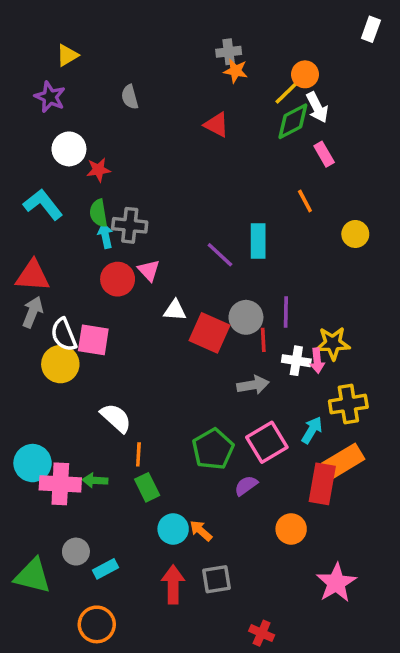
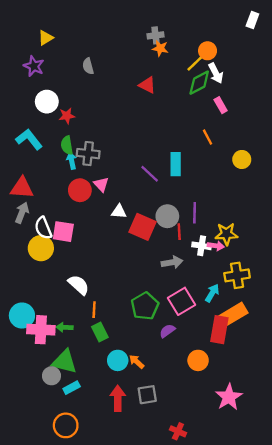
pink arrow: (317, 361) -> (216, 246), turned -77
green triangle: (33, 576) -> (64, 362), moved

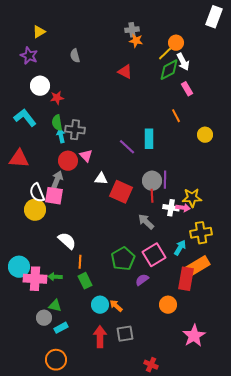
white rectangle: (252, 20) -> (214, 17), size x1.5
gray arrow: (22, 213) -> (57, 180), moved
gray circle: (167, 216) -> (152, 181), moved
gray arrow: (172, 262) -> (146, 222), turned -126
green triangle: (64, 362) -> (55, 306), size x0.6

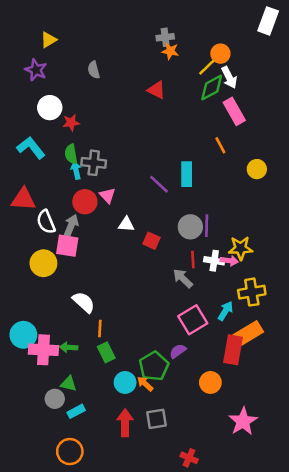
pink rectangle: (187, 89) -> (234, 111), size x1.5
red square: (121, 192) -> (151, 241), size x0.6
white semicircle: (37, 193) -> (46, 222), moved
red line: (152, 196) -> (193, 259), moved
green pentagon: (123, 259) -> (154, 366), moved

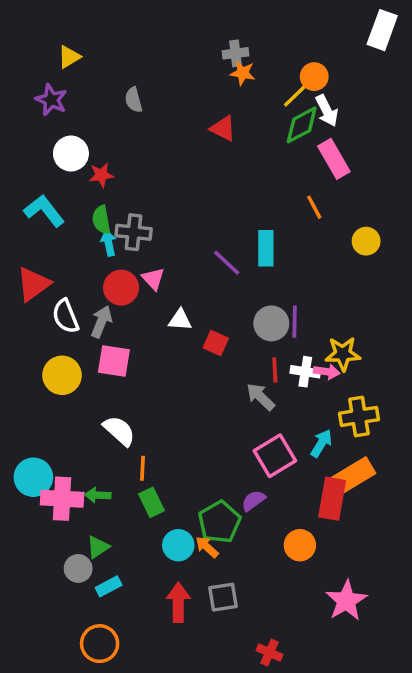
red triangle: (23, 199) -> (33, 284), turned -40
pink square: (67, 246) -> (114, 361), moved
green triangle: (69, 384) -> (98, 547), turned -48

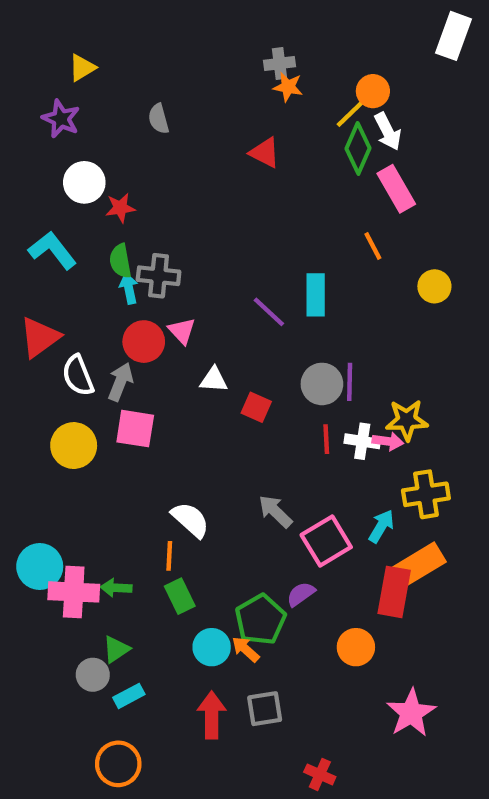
green diamond: (302, 125) -> (358, 148), turned -39
gray arrow: (261, 397) -> (275, 511), moved
white semicircle: (119, 431) -> (190, 520), moved

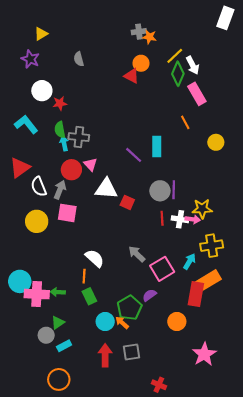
orange star: (288, 87) -> (149, 37), moved
orange circle: (373, 91) -> (141, 63), moved
white triangle: (214, 380) -> (106, 189), size x1.6

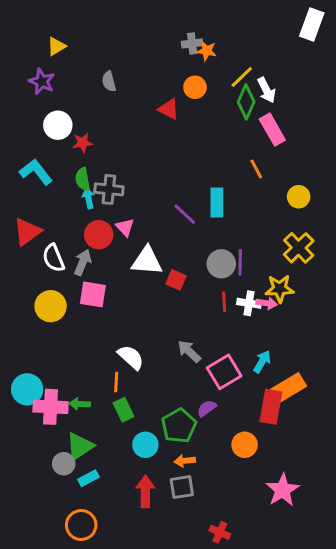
red triangle: (132, 76) -> (169, 109), moved
yellow cross: (212, 246) -> (299, 248), moved, turned -35
green triangle: (58, 323) -> (80, 446), size x1.5
orange arrow: (122, 323) -> (185, 461), moved, turned -48

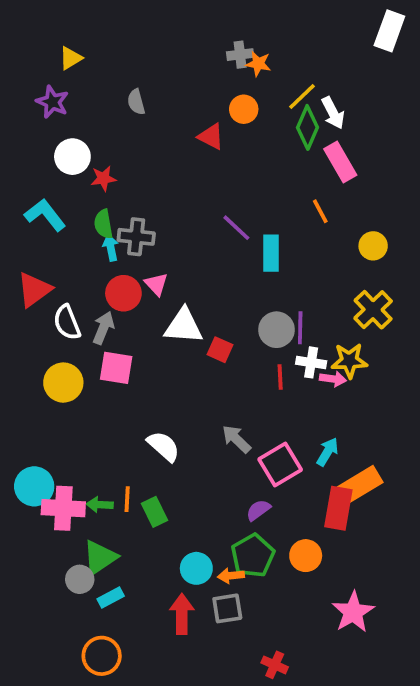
purple line: (185, 214) -> (236, 228), moved
white cross: (249, 303) -> (311, 362), moved
orange line: (116, 382) -> (127, 499), moved
green pentagon: (179, 426) -> (253, 556), moved
cyan circle: (145, 445) -> (196, 568), moved

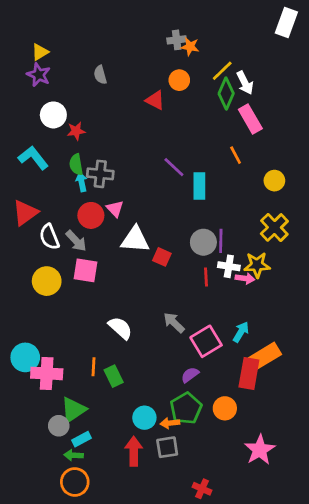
yellow triangle: (71, 58) -> (40, 52), moved
gray arrow: (103, 328) -> (76, 241), turned 115
green arrow: (100, 505) -> (73, 455), moved

